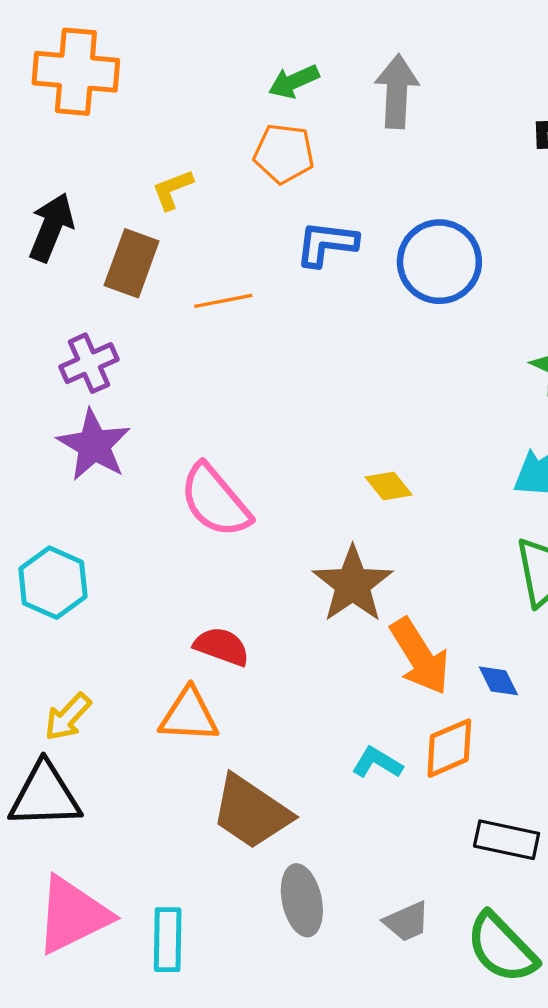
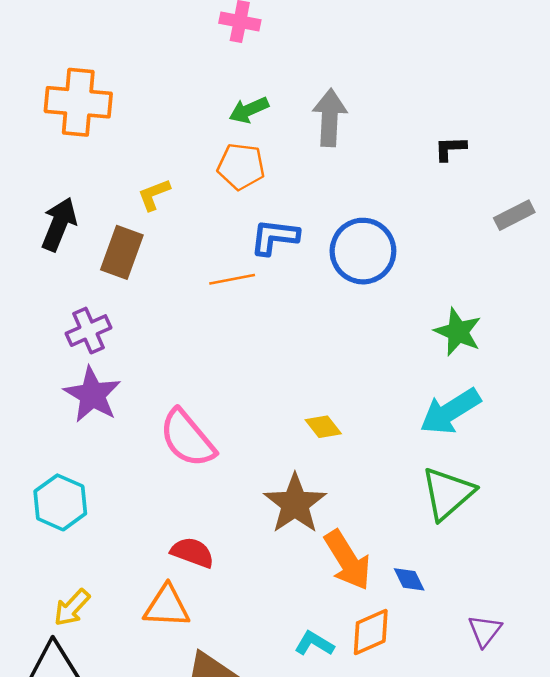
orange line: (223, 301) -> (232, 279), moved

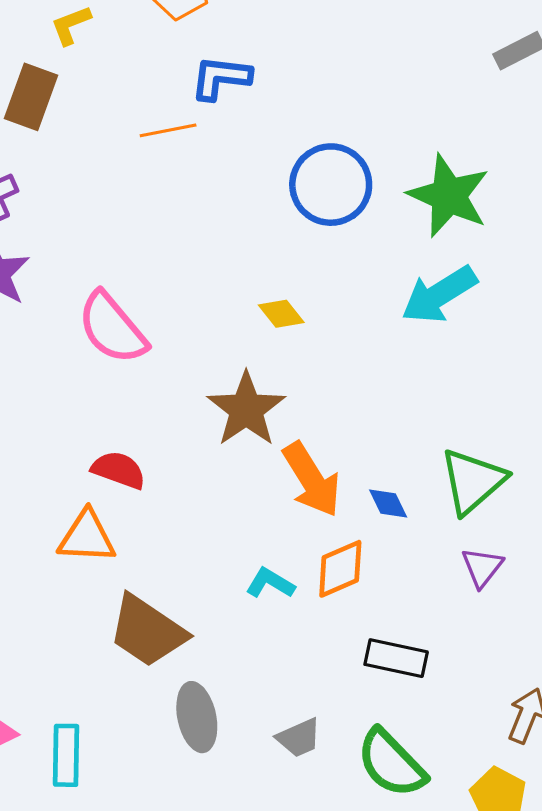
blue circle: (363, 251) -> (331, 185), moved
green star: (458, 332) -> (449, 196), size x1.4
green triangle: (448, 493) -> (473, 481), moved

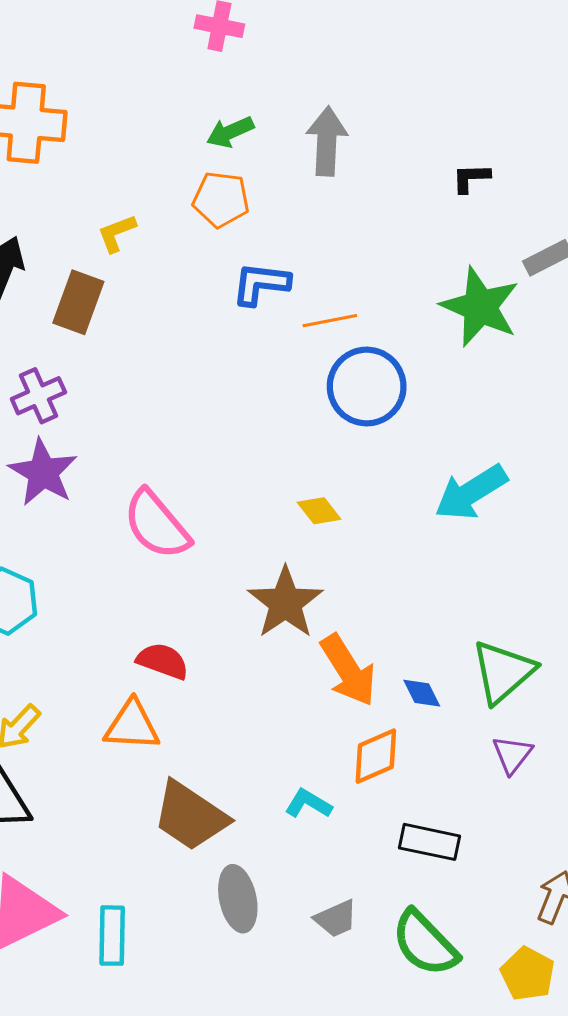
orange line: (168, 130) -> (330, 321), moved
green star: (449, 196) -> (480, 307), moved
cyan L-shape: (270, 583) -> (308, 804), moved

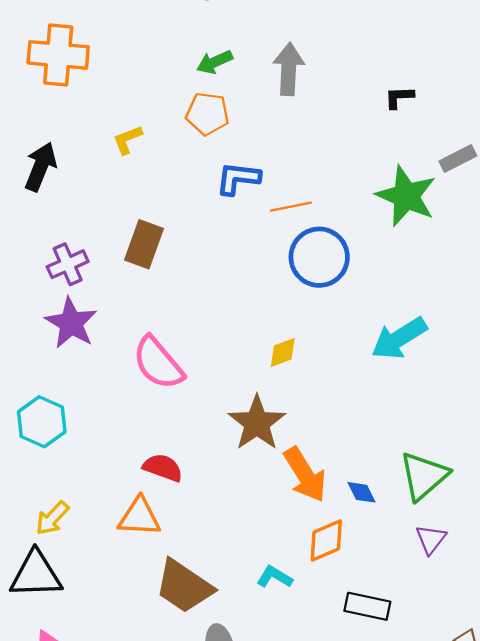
brown rectangle: (78, 302) -> (144, 244), moved
yellow diamond: (319, 511) -> (283, 352), turned -72

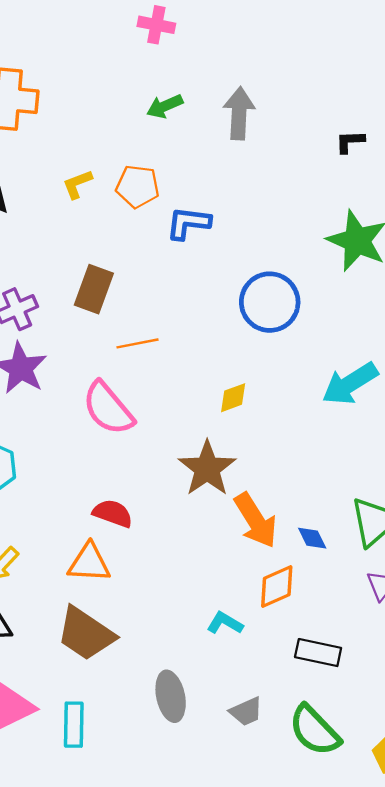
orange pentagon: (207, 114) -> (138, 186), moved
orange line: (291, 207) -> (138, 343), moved
brown trapezoid: (184, 586) -> (86, 634), moved

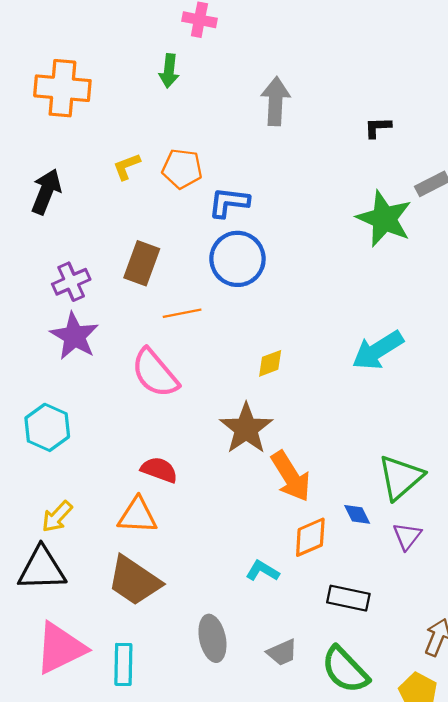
green arrow: (165, 106) -> (169, 71), moved, turned -60
blue circle: (270, 302) -> (237, 259), moved
blue diamond: (312, 538) -> (357, 514), moved

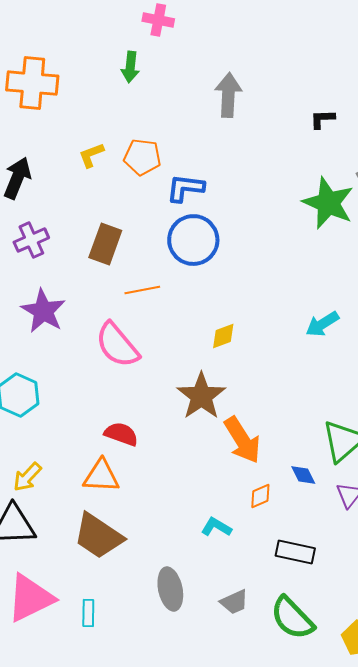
purple cross: (71, 282) -> (31, 240), moved
cyan arrow: (378, 350) -> (322, 324), size x0.7
orange diamond: (310, 537) -> (260, 496), size x0.7
cyan rectangle: (123, 664) -> (88, 613), size x0.7

